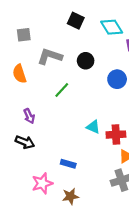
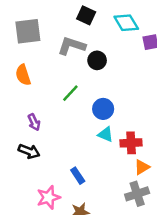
gray square: (24, 35) -> (28, 31), size x1.6
gray L-shape: (50, 56) -> (72, 46), moved
blue circle: (117, 79) -> (103, 109), moved
blue rectangle: (68, 164) -> (78, 176), turned 40

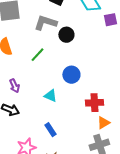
green line: (70, 93) -> (37, 55), moved
cyan triangle: (106, 134) -> (50, 96), moved

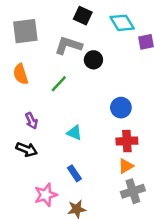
blue circle: (71, 75) -> (121, 108), moved
orange triangle: (103, 123) -> (126, 166), moved

